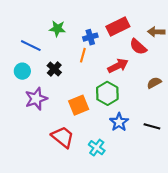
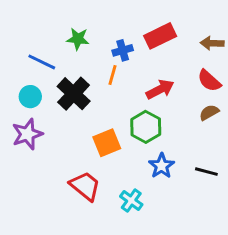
red semicircle: (138, 47) -> (209, 81), moved
black cross: (54, 69) -> (74, 94), size x1.6
purple star: (36, 99) -> (27, 134), moved

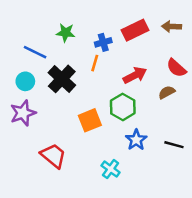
brown arrow: (212, 43) -> (171, 27), moved
brown semicircle: (209, 112) -> (167, 92), moved
red trapezoid: (85, 186) -> (53, 156), moved

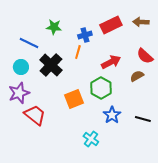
red trapezoid: (53, 156) -> (35, 115), moved

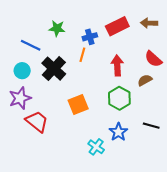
red arrow: (111, 62) -> (117, 65), turned -66
green hexagon: (101, 88) -> (119, 98), moved
blue star: (112, 115) -> (118, 132), moved

